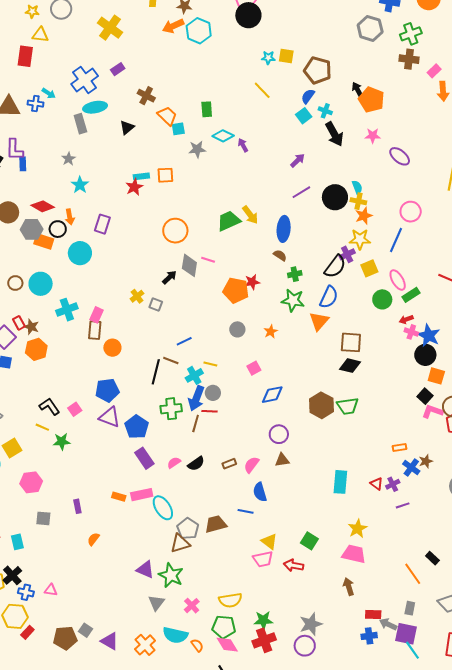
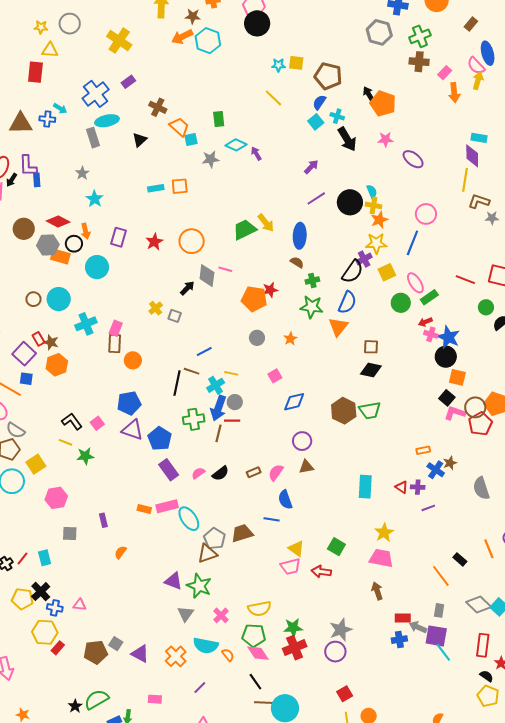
red star: (134, 187) -> (154, 242), moved
brown square: (351, 342) -> (371, 347), size x0.7
purple cross: (393, 484) -> (418, 487), turned 32

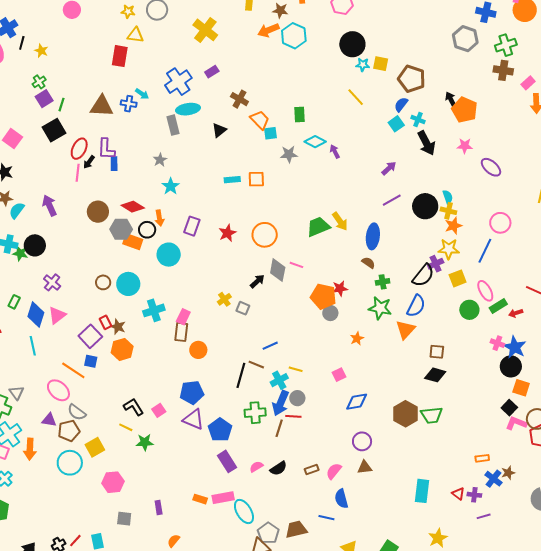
black circle: (257, 23) -> (352, 44), moved
red arrow: (425, 322) -> (516, 313), moved
gray circle: (257, 338) -> (330, 313), moved

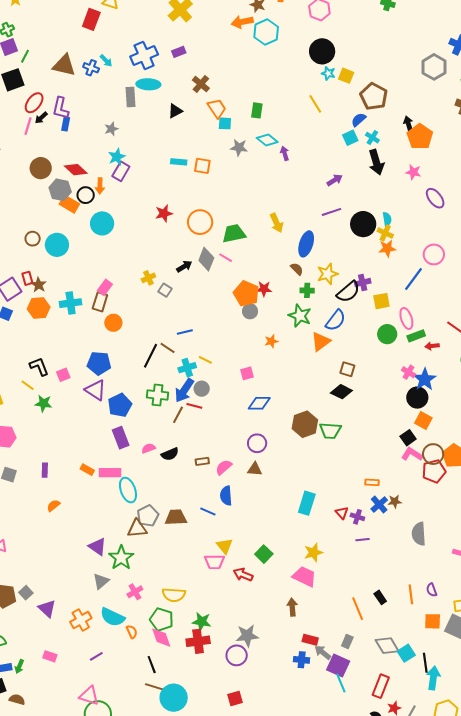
purple rectangle: (192, 226) -> (121, 171), moved
green trapezoid: (318, 227) -> (234, 234), moved
yellow star: (449, 249) -> (327, 274), moved, turned -30
cyan cross: (154, 310) -> (71, 303), moved

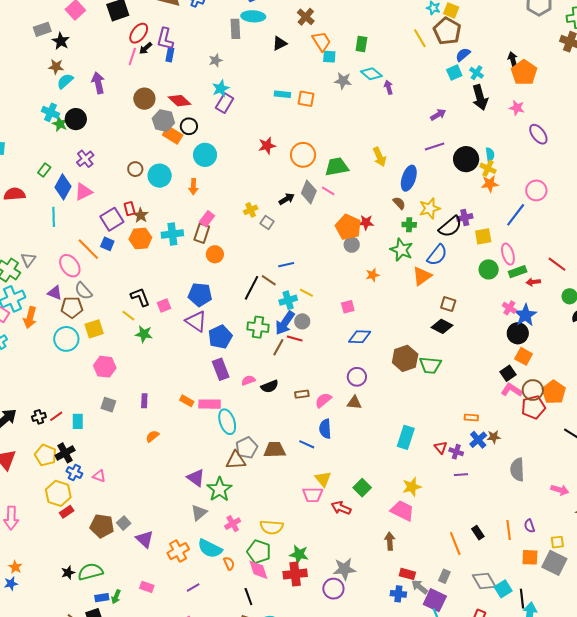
brown pentagon: (374, 96) -> (447, 31), moved
orange arrow: (100, 186) -> (193, 187), moved

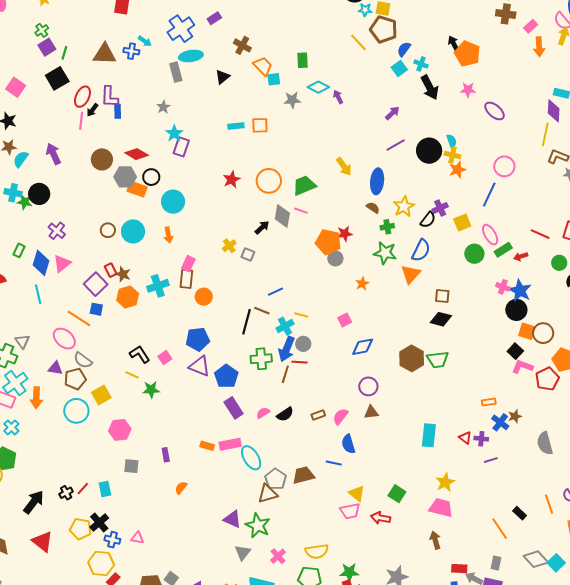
black semicircle: (450, 227) -> (428, 220), size x0.7
brown circle: (533, 390) -> (543, 333), moved

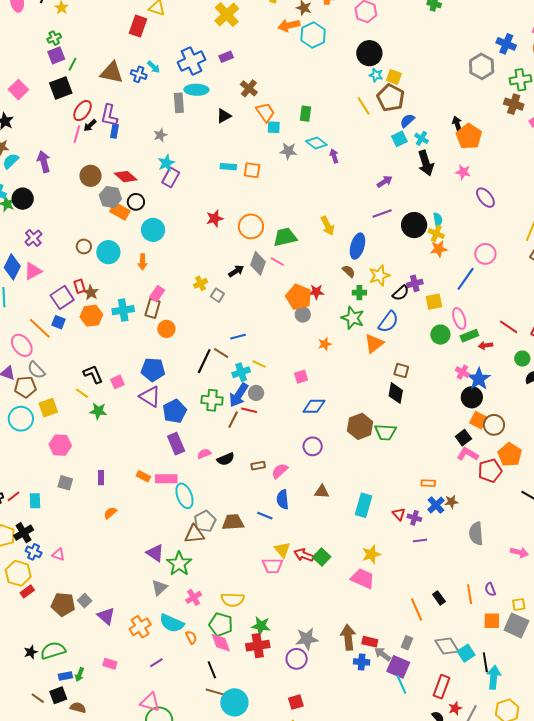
black diamond: (441, 319) -> (396, 393), turned 75
brown triangle: (371, 412) -> (322, 492), moved
red arrow: (381, 518) -> (304, 555), moved
brown arrow: (435, 540) -> (348, 637), moved, size x1.4

